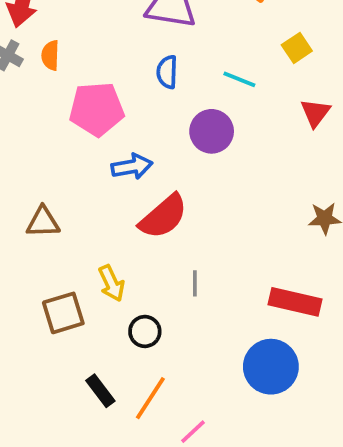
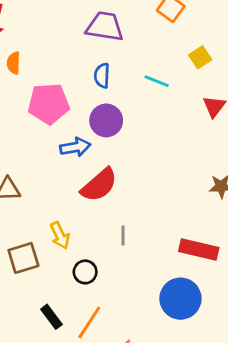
purple circle: (212, 131) -> (106, 120), moved

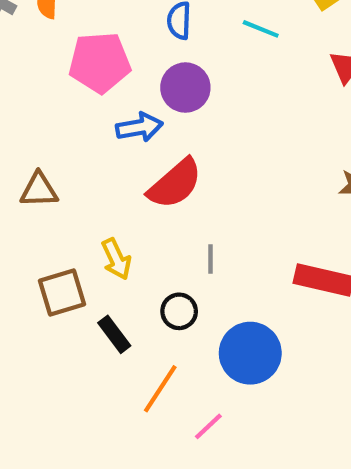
black circle: (85, 272) -> (179, 311), moved
blue circle: (180, 299) -> (250, 353), moved
black rectangle: (51, 317) -> (114, 334), moved

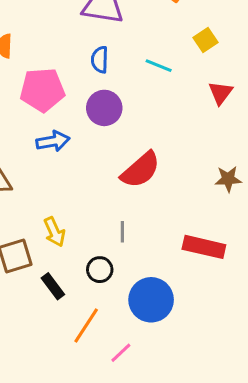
blue arrow: (139, 127) -> (53, 141), moved
red semicircle: (175, 184) -> (141, 170), moved

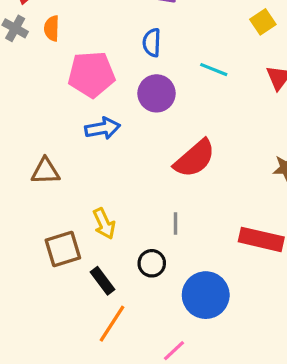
cyan line: (159, 66) -> (214, 70), moved
orange line: (86, 325) -> (112, 324), moved

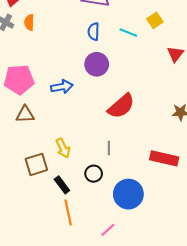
yellow square: (263, 22) -> (155, 20), moved
cyan line: (214, 70) -> (128, 33), moved
pink pentagon: (91, 74) -> (19, 80), moved
orange line: (112, 324) -> (68, 212), turned -45

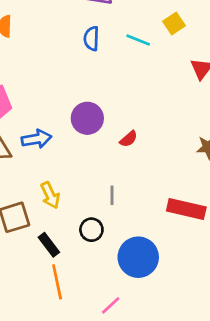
purple circle: (97, 64) -> (87, 118), moved
blue arrow: (62, 87) -> (36, 139), moved
red semicircle: (121, 106) -> (129, 139), size x0.5

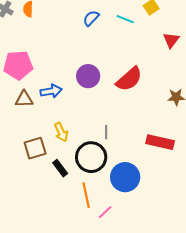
blue semicircle: (91, 39) -> (91, 18), turned 42
red semicircle: (129, 139) -> (129, 79), moved, size x2.0
black circle: (91, 230) -> (91, 157), size x1.8
orange line: (57, 282) -> (86, 195), moved

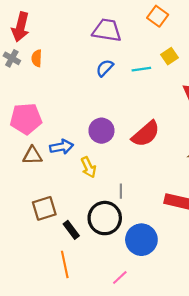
cyan line: (125, 19) -> (141, 69), turned -30
yellow arrow: (61, 132) -> (89, 167), moved
orange line: (86, 195) -> (65, 264), moved

